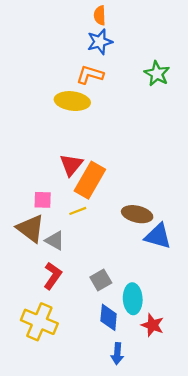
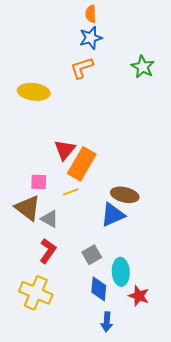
orange L-shape: (90, 75) -> (82, 68), turned -35
yellow ellipse: (72, 101) -> (34, 92), moved
blue triangle: (158, 236) -> (113, 215), moved, turned -40

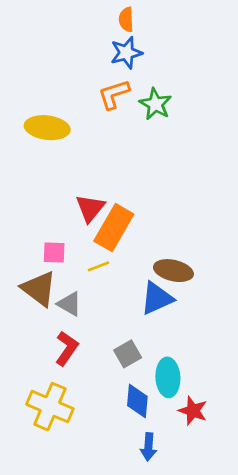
green star: (143, 67) -> (155, 104), moved

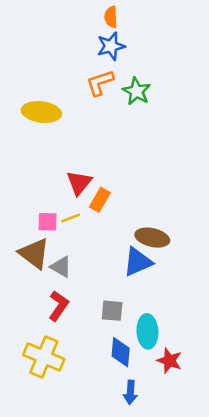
orange rectangle: (114, 228) -> (100, 200), size x0.6
yellow line: (99, 266) -> (71, 218), moved
gray square: (128, 354) -> (112, 311), turned 35

